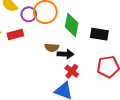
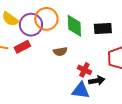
purple circle: (29, 14) -> (31, 25), size x1.5
black arrow: (65, 54) -> (97, 81), moved

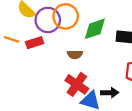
green diamond: (74, 26) -> (95, 29), turned 65
red cross: (84, 70) -> (77, 84), moved, size x1.5

